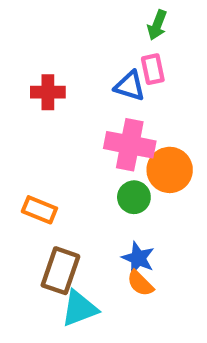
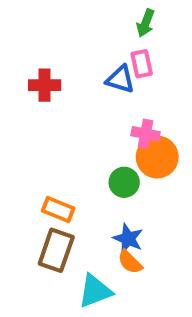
pink cross: (130, 145) -> (146, 134), moved, size x0.6
orange rectangle: (39, 210) -> (58, 209), moved
cyan triangle: (79, 308) -> (95, 291), moved

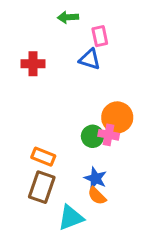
green arrow: (146, 23) -> (68, 17), moved, turned 66
pink rectangle: (142, 64) -> (100, 36), moved
pink cross: (146, 134) -> (109, 135), moved

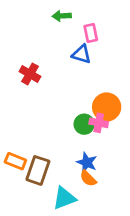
red cross: (33, 64) -> (30, 74), moved, turned 30
orange rectangle: (43, 157) -> (15, 161), moved

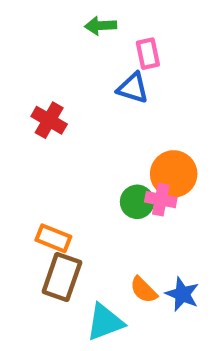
orange rectangle: (15, 161) -> (53, 238), moved
blue star: (87, 162) -> (182, 294), moved

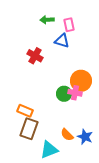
green arrow: (101, 26) -> (47, 20), moved
red cross: (49, 120) -> (35, 56), moved

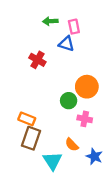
pink cross: (75, 93) -> (85, 119), moved
blue star: (85, 137) -> (94, 156), moved
cyan triangle: (49, 150) -> (52, 161), turned -42

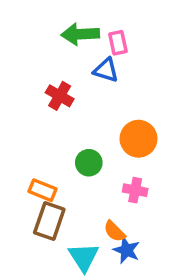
green arrow: (50, 21) -> (80, 34), size x1.5
green circle: (69, 101) -> (89, 163), moved
blue star: (94, 156) -> (127, 250), moved

